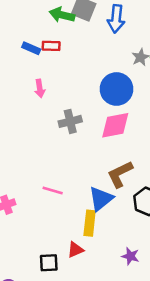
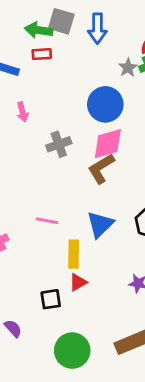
red rectangle: (51, 46) -> (42, 54), moved
brown L-shape: (120, 174) -> (101, 169), moved
yellow rectangle: (90, 223) -> (74, 254), moved

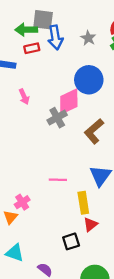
blue arrow: (97, 28) -> (55, 37), moved
gray star: (128, 68) -> (88, 38), moved
pink diamond: (108, 144) -> (69, 101), moved

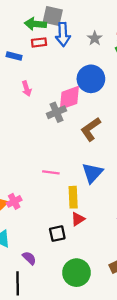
pink cross: (22, 202) -> (14, 201), moved

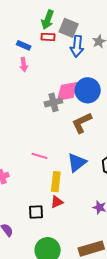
gray square: (53, 16) -> (69, 28), moved
green arrow: (35, 24) -> (48, 20), turned -84
blue arrow: (63, 34) -> (77, 46), moved
blue circle: (91, 79) -> (88, 90), moved
pink arrow: (27, 89) -> (24, 65), moved

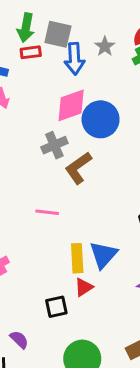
pink diamond: (67, 91) -> (71, 105), moved
brown L-shape: (82, 123) -> (78, 168), moved
pink line: (39, 156) -> (47, 212), moved
blue triangle: (77, 163) -> (103, 255), moved

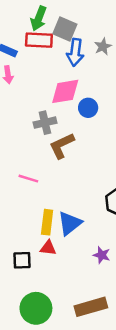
red rectangle: (31, 52) -> (39, 40), size x1.5
blue circle: (101, 119) -> (88, 108), size x0.6
red triangle: (84, 287) -> (48, 248), turned 30

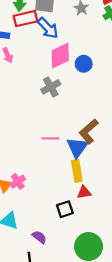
blue arrow: (75, 52) -> (48, 28), moved, turned -35
brown L-shape: (62, 146) -> (89, 131), moved
blue triangle: (70, 223) -> (77, 147), moved

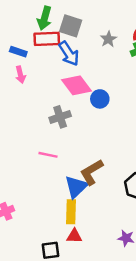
pink diamond: (60, 56) -> (77, 85), turned 68
pink line: (50, 138) -> (48, 155), moved

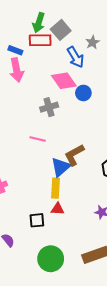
gray square: (71, 26) -> (61, 30), turned 30
blue arrow: (69, 54) -> (76, 57), moved
pink arrow: (20, 75) -> (17, 70), size x1.6

